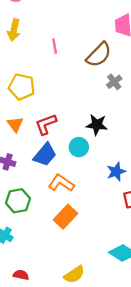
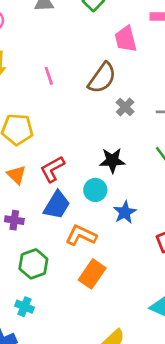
blue star: (116, 172) -> (125, 212), moved

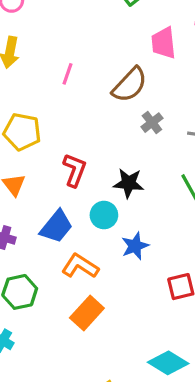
pink line: (49, 76) -> (67, 74), turned 30
red L-shape: (52, 169) -> (75, 170), moved, turned 132

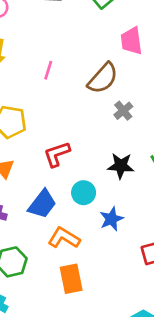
red L-shape: (75, 170) -> (57, 154), turned -128
black star: (129, 183) -> (121, 166), moved
orange rectangle: (87, 313) -> (71, 279), turned -52

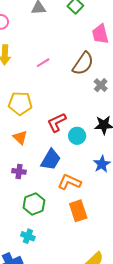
pink line: (48, 70) -> (43, 63), turned 48
cyan circle: (84, 193) -> (77, 136), moved

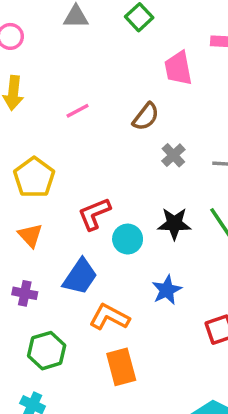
brown semicircle: (83, 64) -> (146, 117), size x0.7
yellow pentagon: (20, 103) -> (34, 177), turned 30

